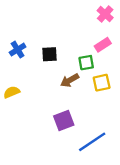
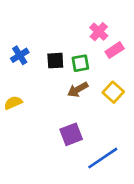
pink cross: (105, 14) -> (99, 32), moved
green square: (86, 63) -> (80, 63), moved
yellow square: (102, 83) -> (113, 92), turned -36

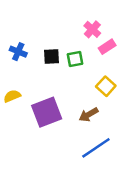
blue cross: (20, 55) -> (18, 52), turned -35
brown arrow: (78, 90) -> (89, 115), moved
purple square: (71, 134) -> (47, 112), moved, size x1.4

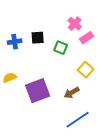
blue cross: (18, 52) -> (15, 42), turned -32
black square: (52, 57) -> (38, 38), moved
green square: (75, 59) -> (61, 48), turned 32

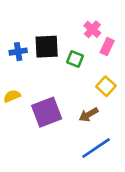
black square: (38, 38) -> (47, 47), size x1.5
pink rectangle: (87, 38) -> (107, 47), turned -32

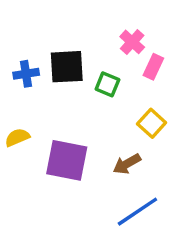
purple square: (47, 112) -> (67, 160), turned 32

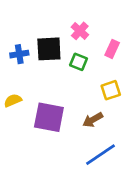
pink cross: (132, 42) -> (80, 31), moved
yellow square: (152, 123) -> (111, 90), turned 30

